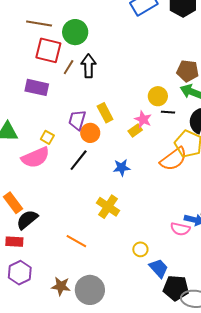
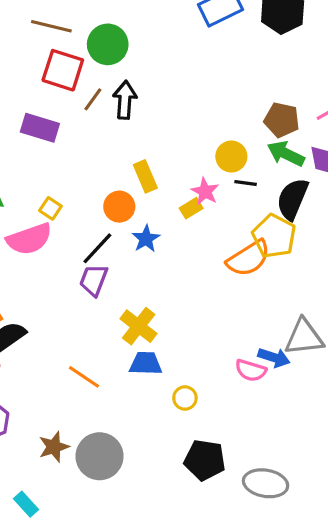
purple trapezoid: (77, 120) -> (94, 280), moved
blue star: (122, 168) -> (146, 239), moved, turned -30
blue trapezoid: (159, 268) -> (146, 363), moved, turned -50
brown star: (61, 286) -> (54, 447), turned -30
black pentagon: (176, 288) -> (205, 460), moved

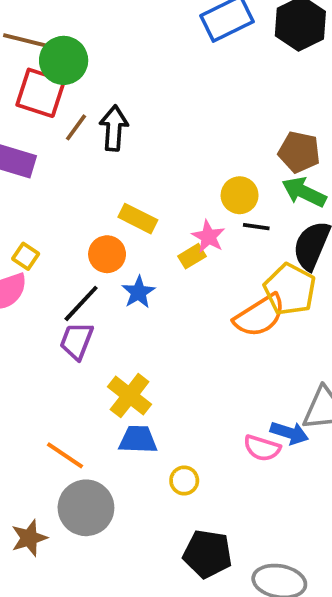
green circle: (108, 44) -> (64, 60), moved
yellow rectangle: (145, 176) -> (138, 219), turned -40
gray circle: (100, 456) -> (86, 508), moved

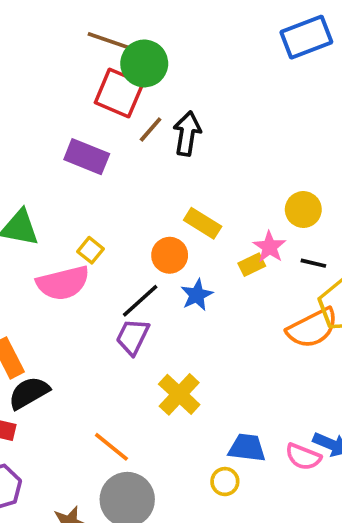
black line: (256, 227) -> (313, 263), moved
blue trapezoid: (138, 440) -> (247, 448), moved

